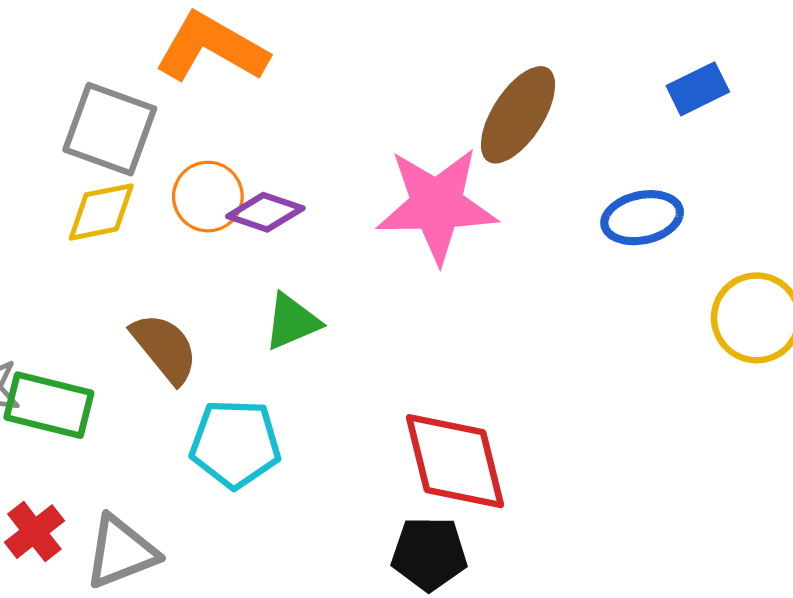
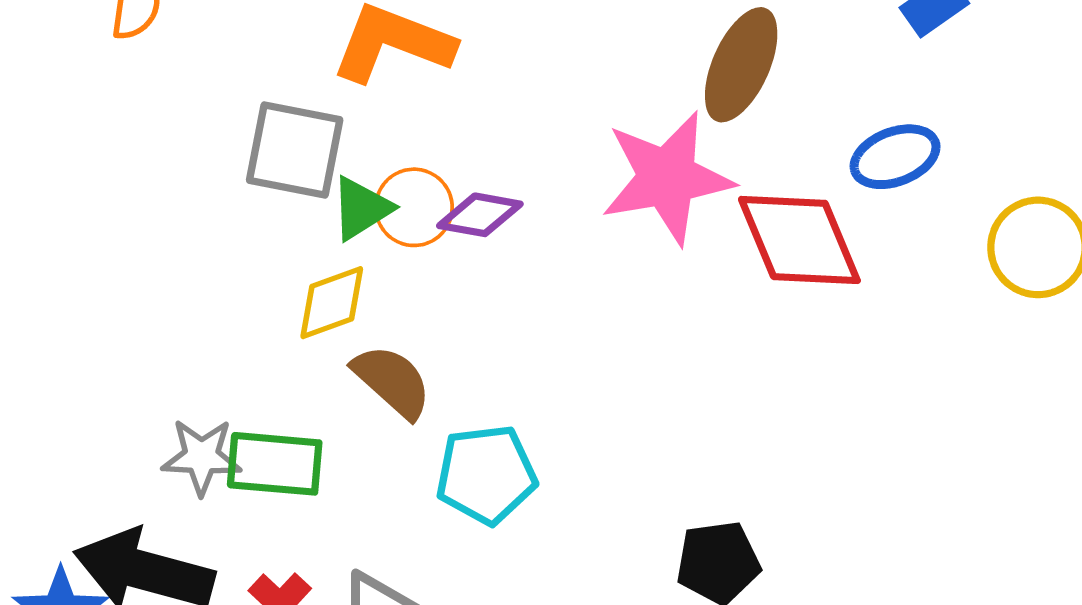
yellow diamond: (101, 212) -> (332, 303), moved
green triangle: (292, 322) -> (361, 208), moved
red diamond: (455, 461) -> (799, 240), moved

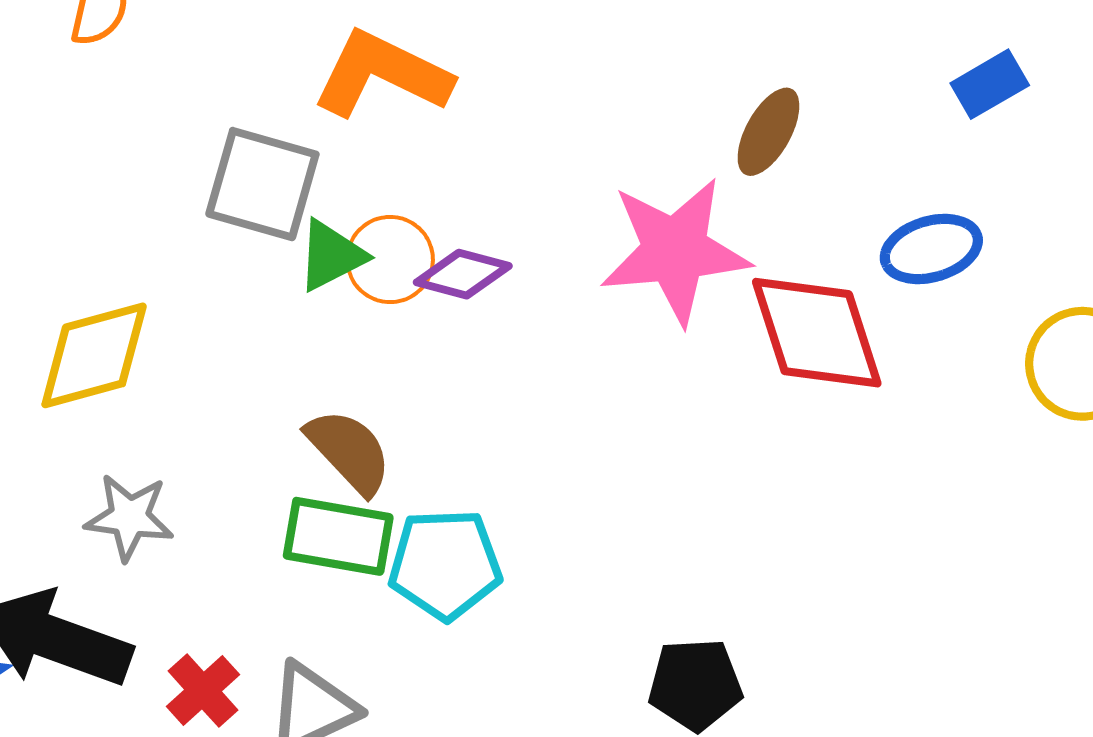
brown ellipse: (741, 65) -> (768, 132), size x0.7
yellow diamond: (332, 303) -> (94, 355), moved, size x1.4
green rectangle: (275, 464) -> (338, 536), moved

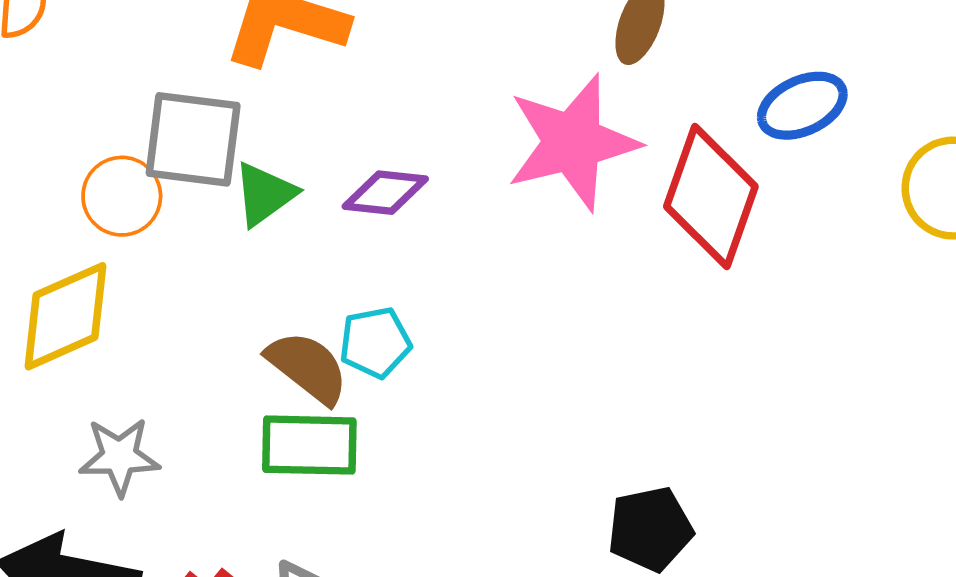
orange circle: (390, 260) -> (122, 196), moved
red diamond: (817, 333) -> (711, 197), turned 46
cyan pentagon: (445, 564) -> (375, 342), moved, size x0.7

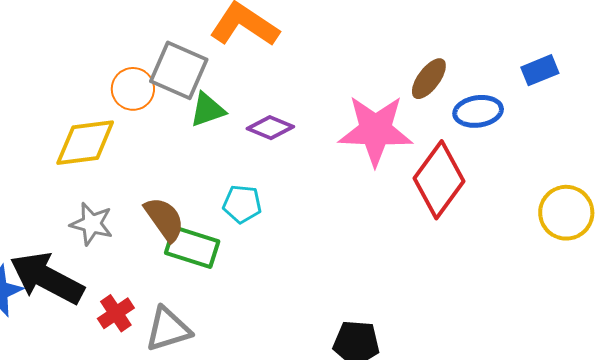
blue ellipse: (802, 106) -> (478, 111), moved
brown semicircle: (308, 367) -> (164, 219), moved

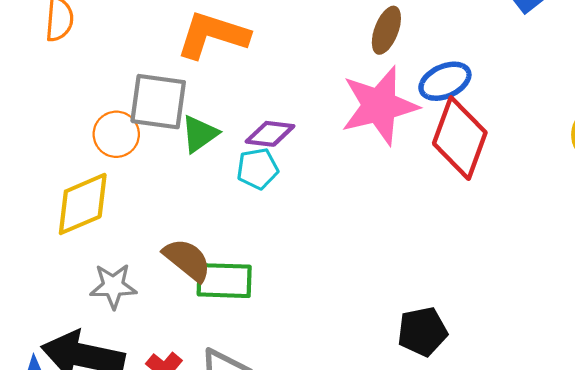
brown ellipse: (429, 79) -> (386, 30), moved
blue ellipse: (478, 111) -> (445, 81), moved
cyan pentagon: (242, 204) -> (257, 169), moved

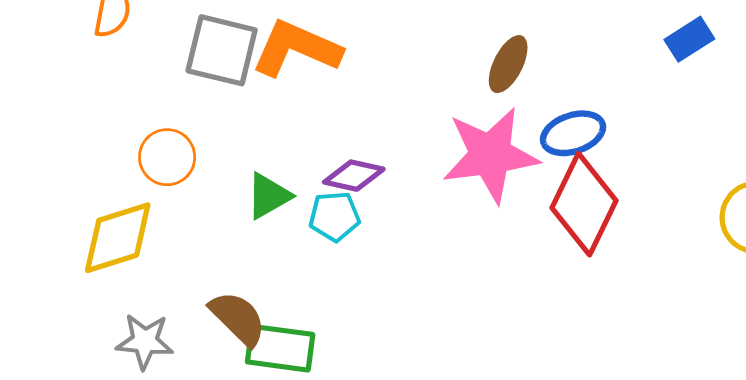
gray square: (158, 102) -> (222, 50), moved
green triangle: (200, 134) -> (269, 196), moved

